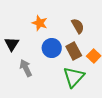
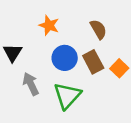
green triangle: (74, 77) -> (67, 96), moved

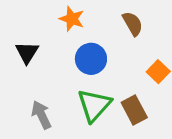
brown rectangle: (93, 62) -> (134, 110), moved
gray arrow: (31, 84) -> (41, 115), moved

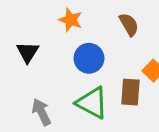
green triangle: (94, 105) -> (92, 103), turned -44
brown rectangle: (134, 110) -> (130, 92), moved, turned 32

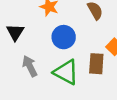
gray arrow: (41, 112) -> (30, 66), moved

